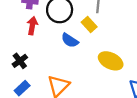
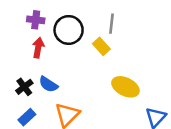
blue semicircle: (70, 40) -> (48, 84), moved

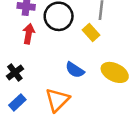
blue semicircle: (48, 84) -> (75, 70), moved

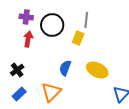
yellow rectangle: (91, 33) -> (78, 38), turned 64
blue semicircle: (75, 70) -> (65, 68), turned 77

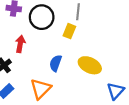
red arrow: (28, 39) -> (20, 44), moved

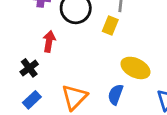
blue semicircle: (56, 63) -> (116, 95), moved

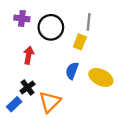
black cross: (29, 68) -> (27, 87), moved
blue semicircle: (116, 95) -> (72, 71), moved

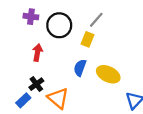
gray line: (89, 22) -> (96, 20), turned 35
orange triangle: (50, 102) -> (58, 98), turned -35

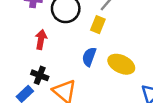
black cross: (36, 84) -> (40, 75), turned -32

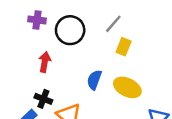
yellow rectangle: (98, 25) -> (124, 47), moved

